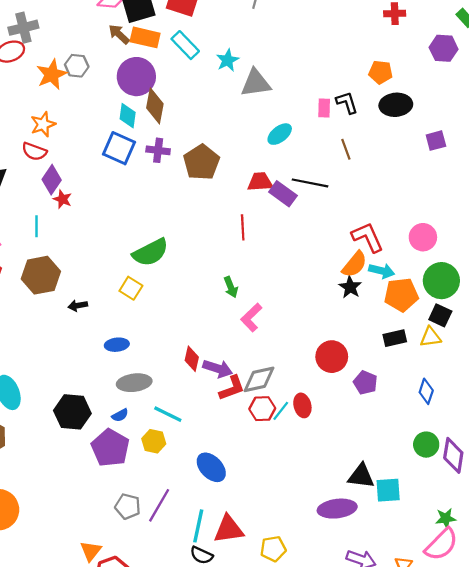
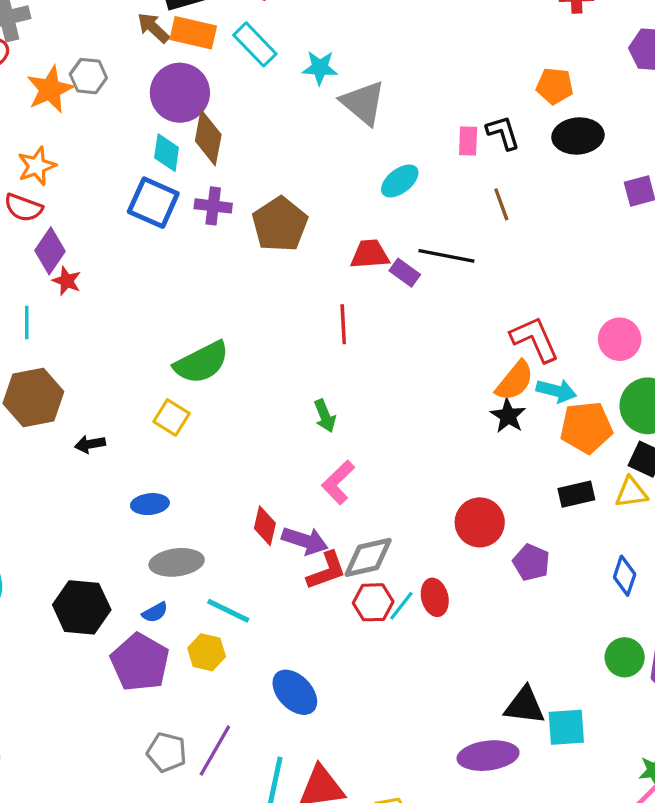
cyan star: (228, 60) -> (320, 68), turned 30
gray triangle: (256, 83) -> (363, 103), turned 48
purple rectangle: (283, 194) -> (405, 273), size x0.7
pink L-shape: (251, 318) -> (338, 482), moved

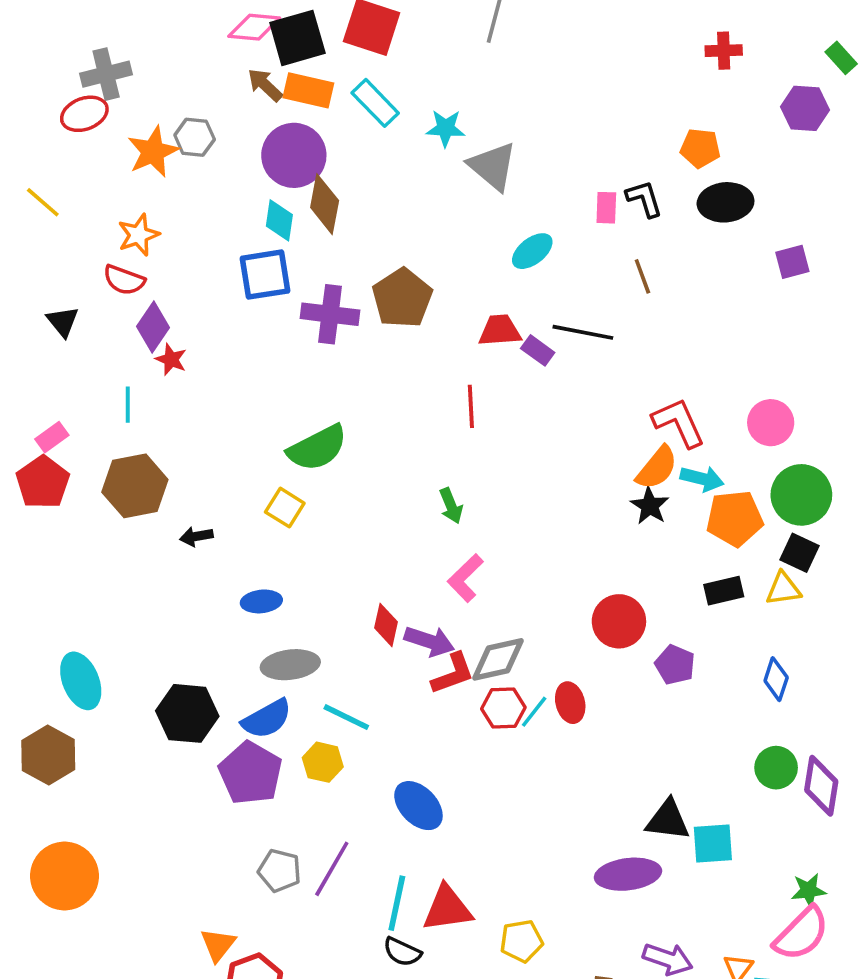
blue square: (153, 203) -> (265, 275), turned -33
purple cross: (213, 206) -> (330, 314), moved, size x1.4
blue semicircle: (155, 612) -> (267, 719), size x1.8

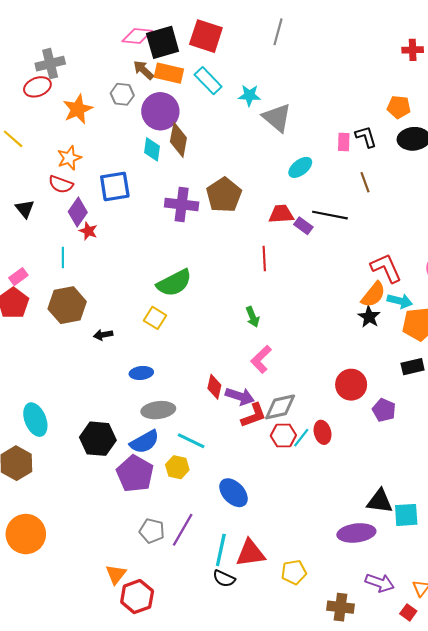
gray hexagon: (195, 137) -> (122, 94), moved
blue square: (265, 275) -> (115, 186), moved

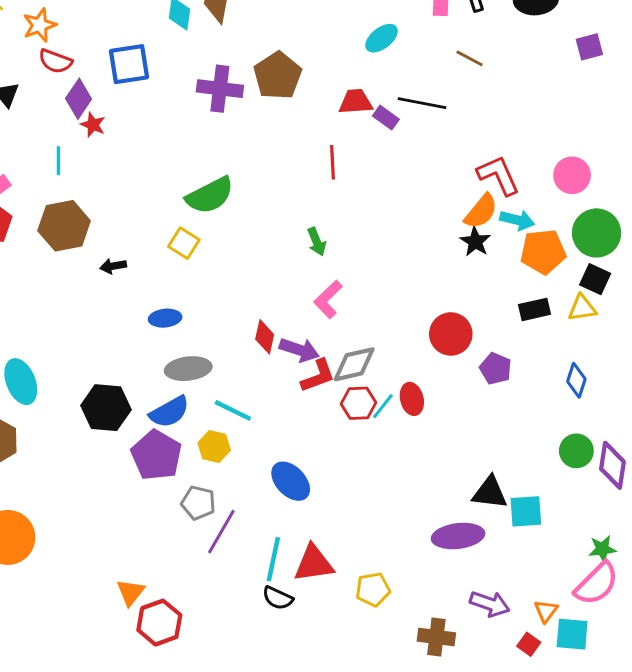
orange star: (69, 158) -> (40, 25), moved
brown line: (365, 182) -> (470, 58), turned -42
gray pentagon: (152, 531) -> (198, 503), moved

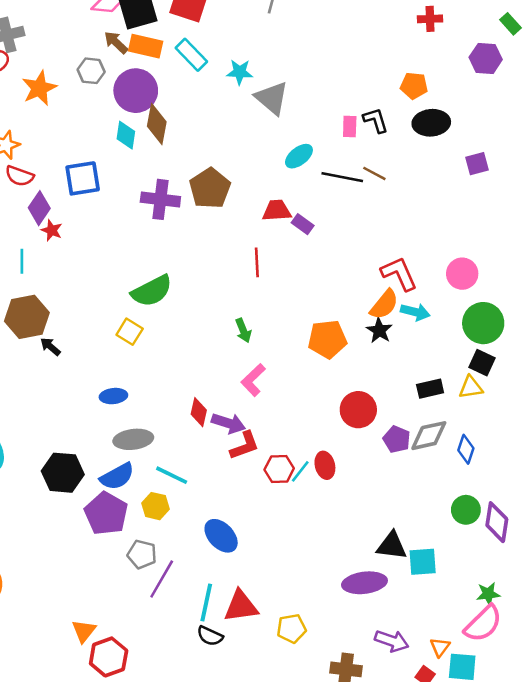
black line: (422, 103) -> (342, 177), moved
orange pentagon: (543, 252) -> (327, 339), moved
black arrow: (113, 266) -> (50, 347), moved, turned 50
gray diamond: (354, 364) -> (429, 436), moved

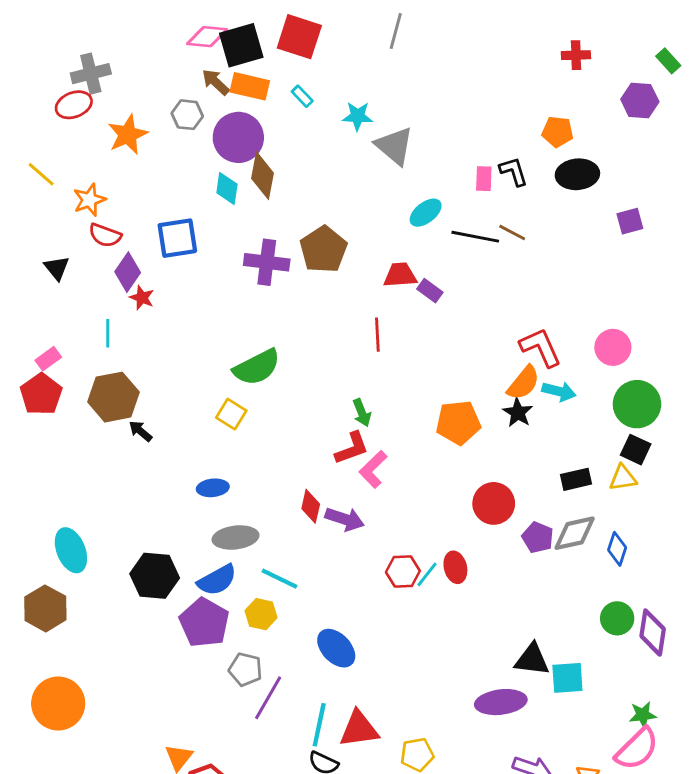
cyan rectangle: (191, 55) -> (302, 96), size x0.6
red L-shape: (245, 446) -> (352, 448), moved

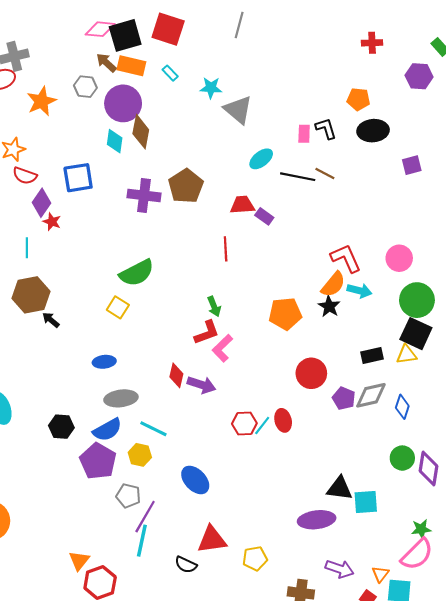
black square: (636, 450) -> (416, 334), size x1.4
black hexagon: (155, 576) -> (61, 427), size x0.7
cyan line: (319, 725) -> (142, 541), moved

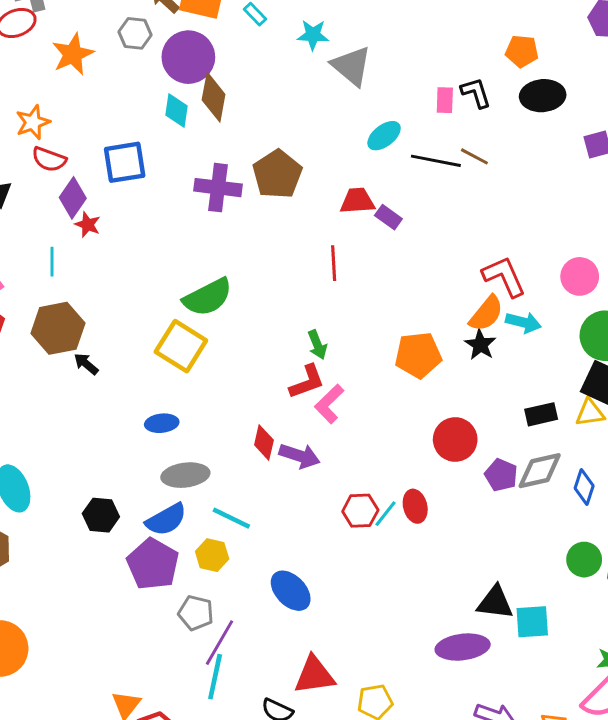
yellow square: (118, 307) -> (181, 346), size x1.6

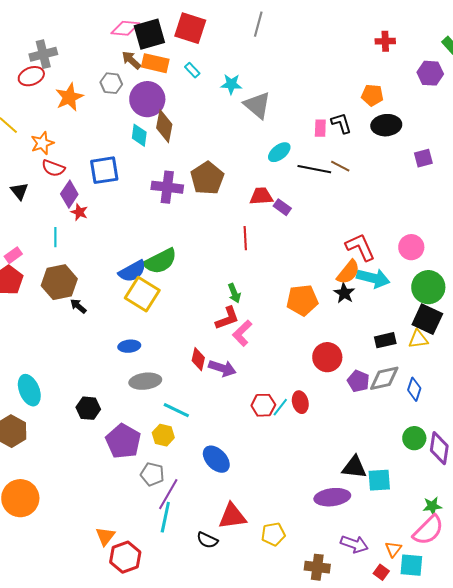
cyan arrow: (523, 322) -> (373, 278), size x1.4
blue semicircle: (166, 520) -> (132, 271), moved

